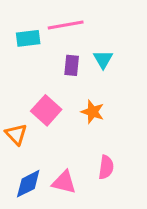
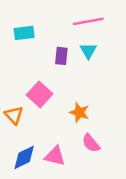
pink line: (66, 25) -> (88, 21), moved
orange star: (93, 112) -> (79, 112), moved
pink semicircle: (106, 167) -> (91, 143), turned 132

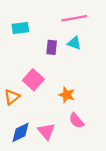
cyan triangle: (88, 51) -> (74, 43), turned -40
orange triangle: (14, 115) -> (12, 97), turned 35
pink triangle: (55, 156) -> (46, 131), turned 36

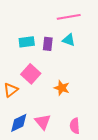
cyan rectangle: (20, 28) -> (27, 42), moved
pink semicircle: (76, 121) -> (75, 126), moved, turned 35

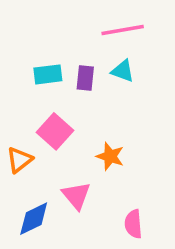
pink triangle: (43, 122) -> (76, 195), moved

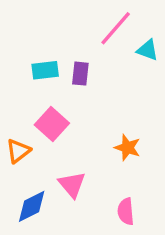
pink line: (123, 30) -> (116, 28), turned -39
cyan triangle: (123, 71) -> (148, 50), moved
orange star: (110, 156) -> (127, 148), moved

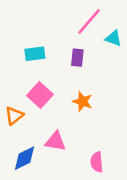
purple rectangle: (80, 74) -> (77, 58), moved
orange star: (127, 148) -> (83, 101), moved
pink triangle: (72, 185) -> (55, 141), turned -40

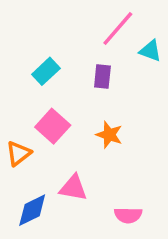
cyan rectangle: (35, 54) -> (46, 71), turned -36
pink semicircle: (97, 162) -> (128, 215), turned -84

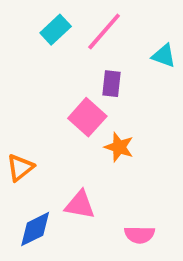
pink line: (118, 29) -> (104, 31), moved
cyan rectangle: (46, 71) -> (56, 30), moved
pink square: (53, 126) -> (87, 117), moved

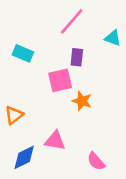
cyan rectangle: (56, 30) -> (23, 53), moved, turned 66
pink square: (87, 117) -> (60, 80), turned 35
pink semicircle: (139, 235) -> (96, 161), turned 48

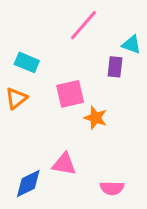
purple rectangle: (77, 57) -> (115, 67), moved
orange triangle: (14, 115) -> (16, 98), moved
pink semicircle: (96, 161) -> (112, 188), turned -48

